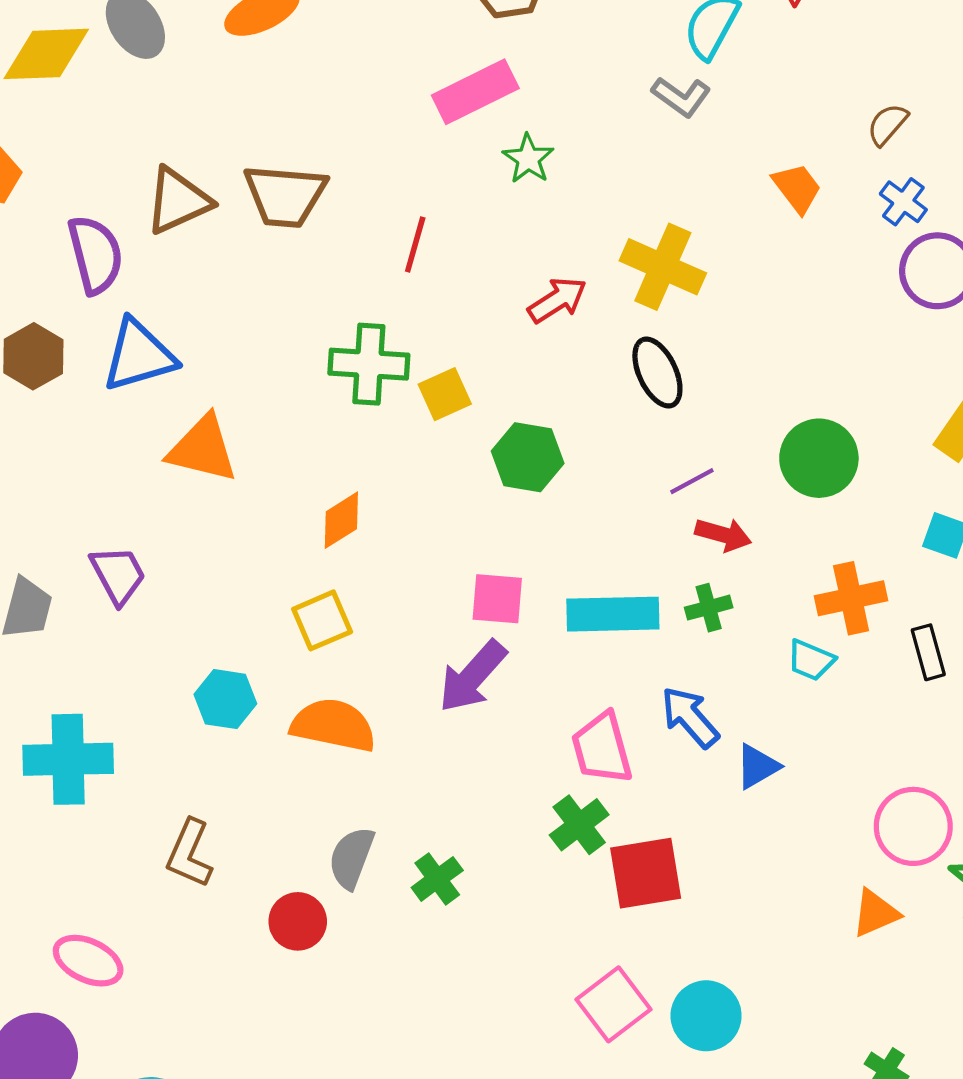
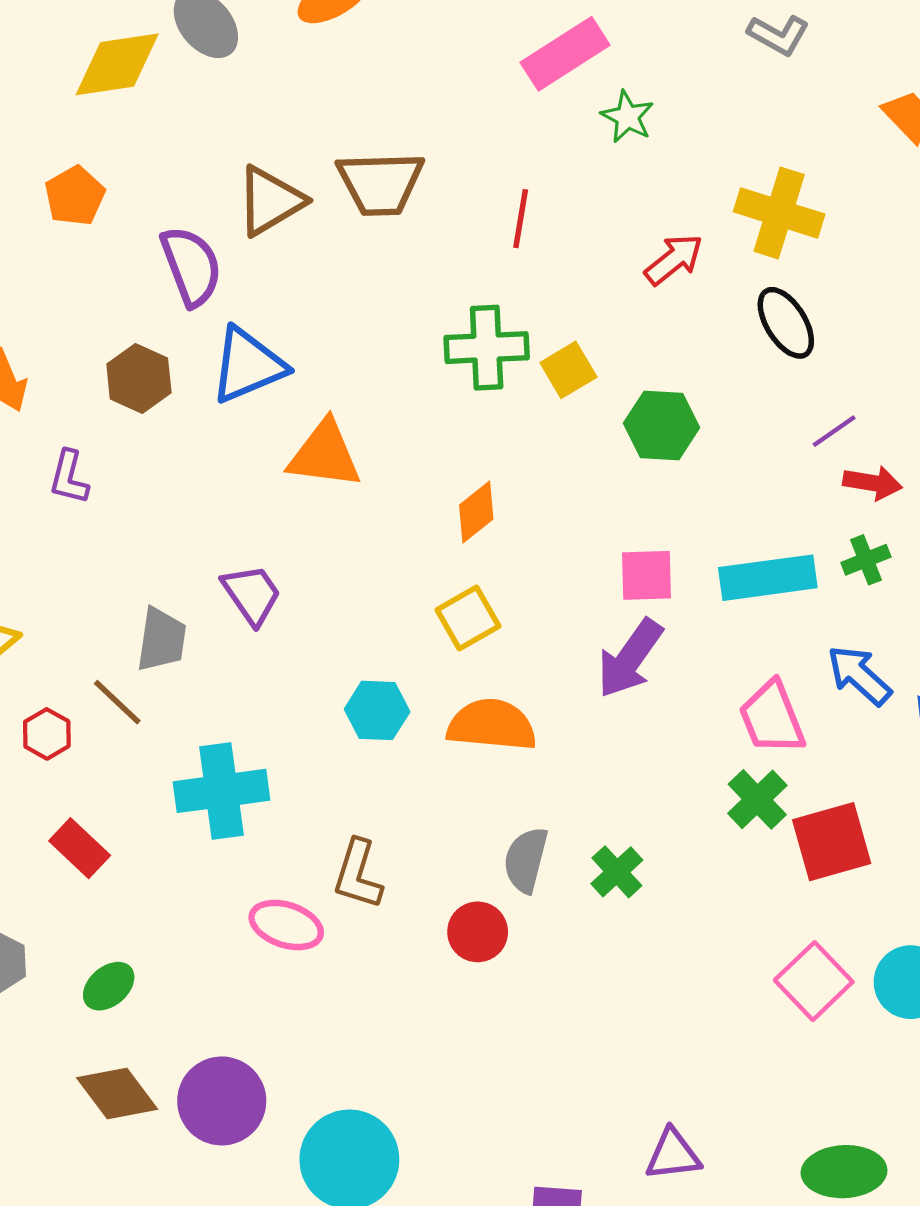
pink ellipse: (88, 961) -> (286, 925), moved

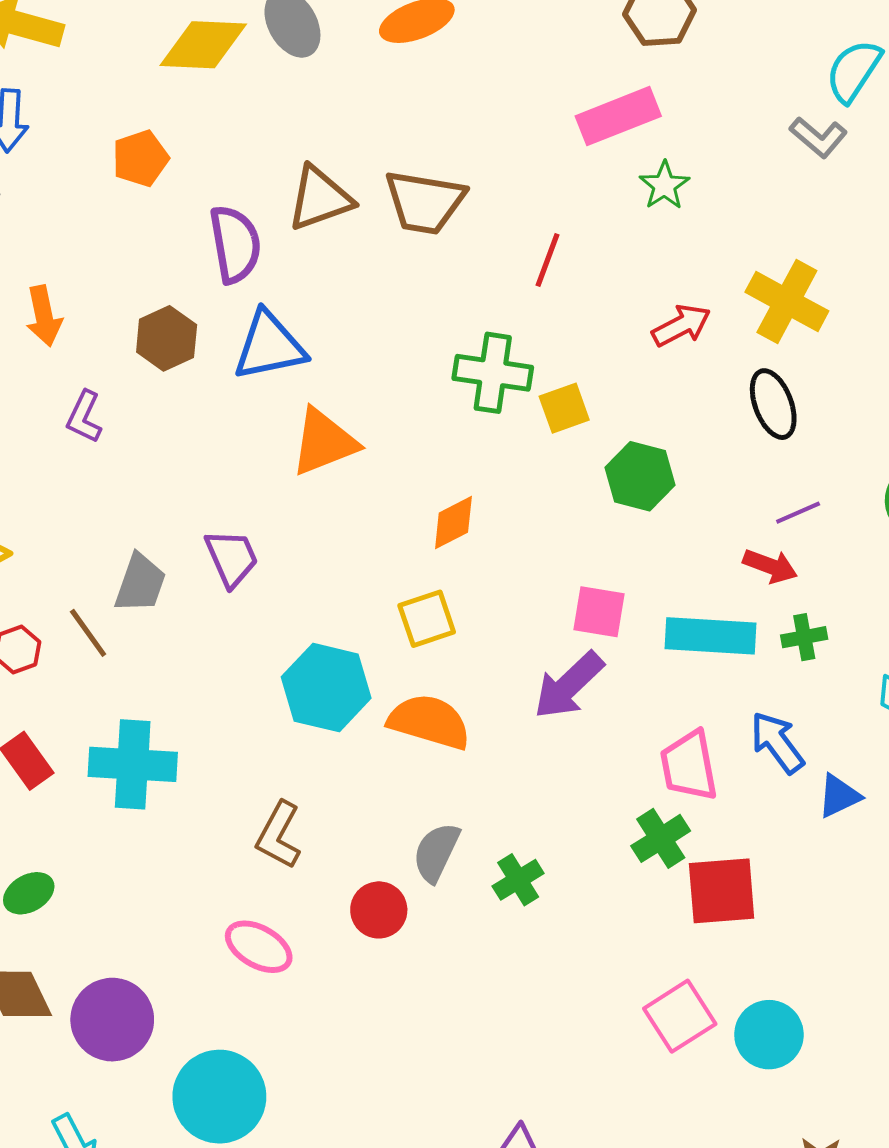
orange triangle: (325, 454) -> (324, 442), turned -40
red arrow: (873, 483) -> (770, 566), moved
cyan hexagon: (377, 710) -> (326, 688), size x1.5
cyan cross: (222, 791) -> (133, 764), moved
pink ellipse: (286, 925) -> (259, 947), moved

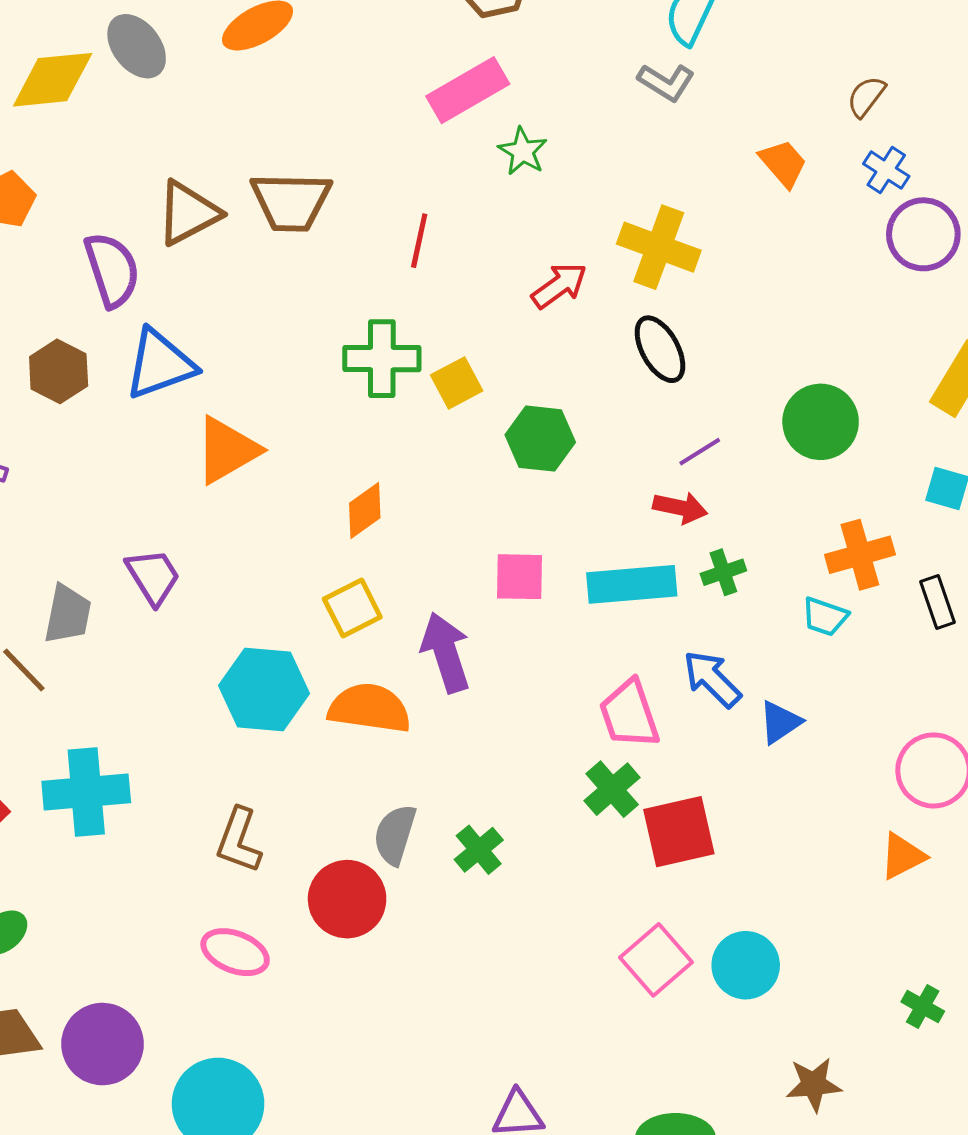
purple arrow: (569, 685) -> (446, 652), moved, turned 124
red circle: (379, 910) -> (347, 899), size x1.4

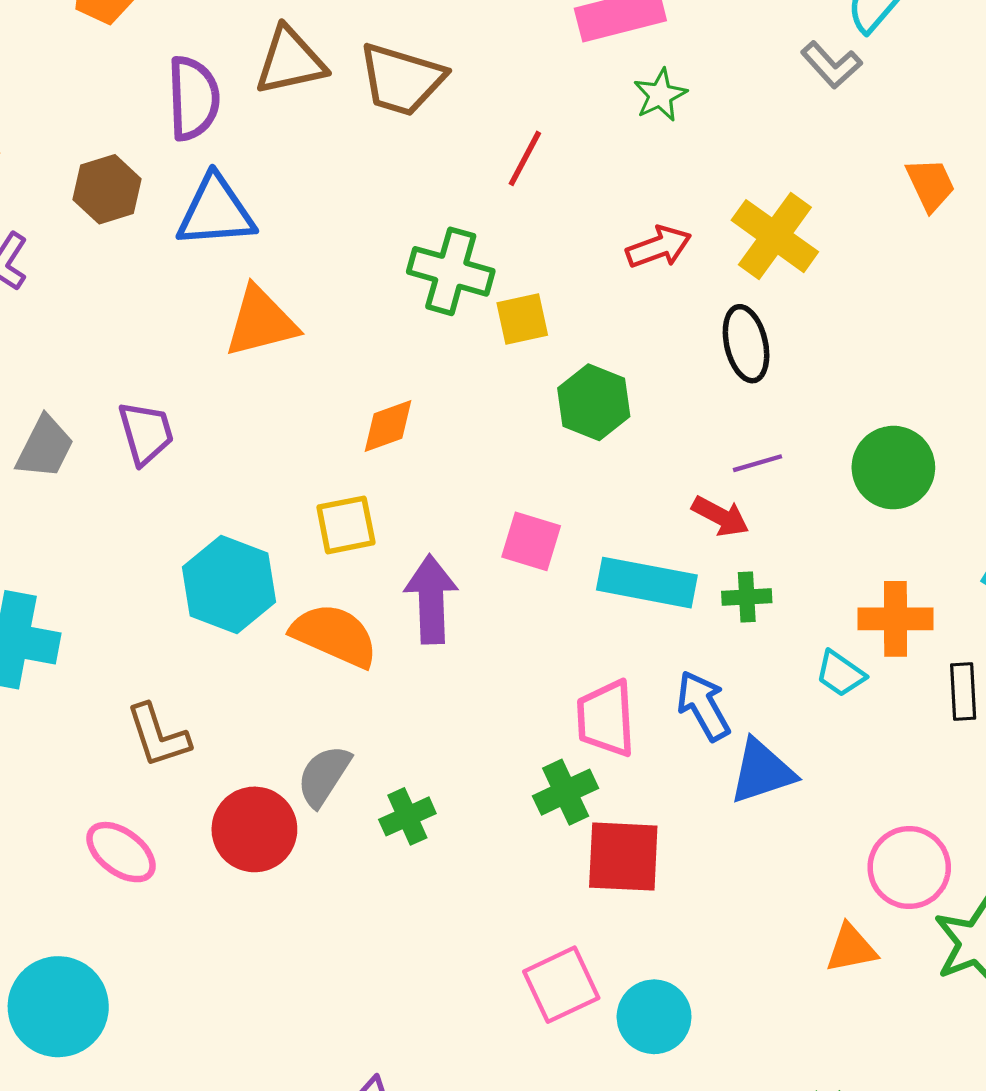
blue triangle: (780, 722) -> (762, 771), size x1.4
brown L-shape: (239, 840) -> (158, 736), turned -54

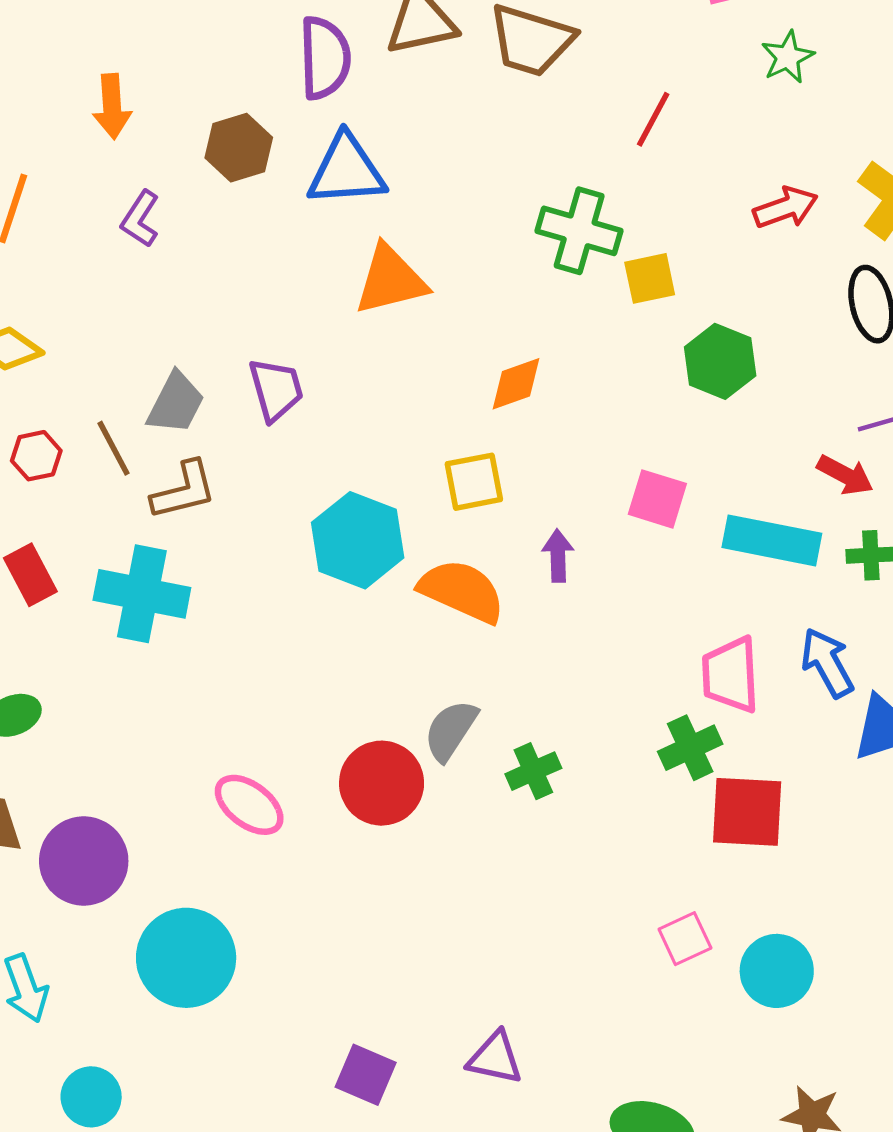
purple arrow: (431, 599) -> (558, 556), size x0.6
brown L-shape: (158, 736) -> (184, 490), moved, turned -86
pink square: (561, 985) -> (685, 939), size x0.7

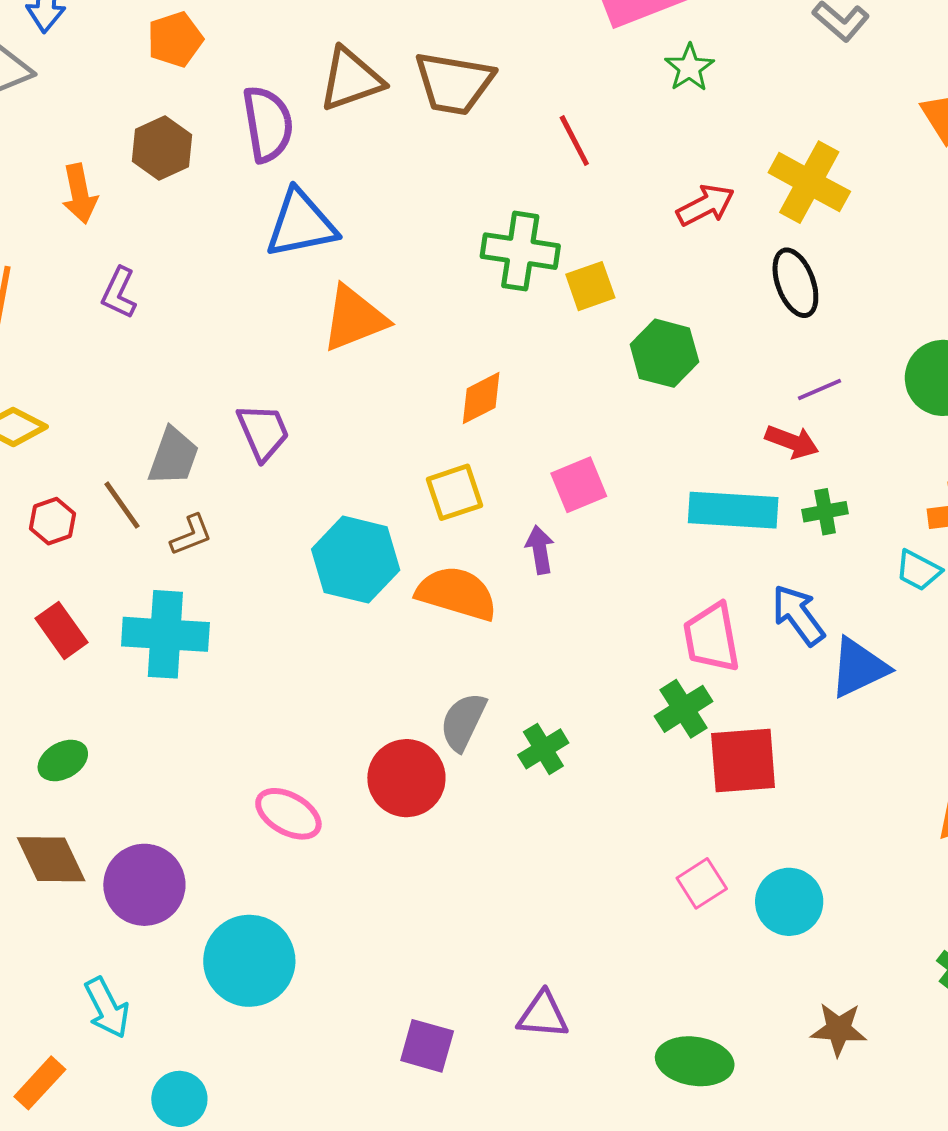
red line: (653, 119) -> (574, 141), turned -48
brown hexagon: (239, 148) -> (162, 148), moved
brown L-shape: (184, 490) -> (191, 535), size x0.7
pink square: (657, 499) -> (579, 485), moved, turned -32

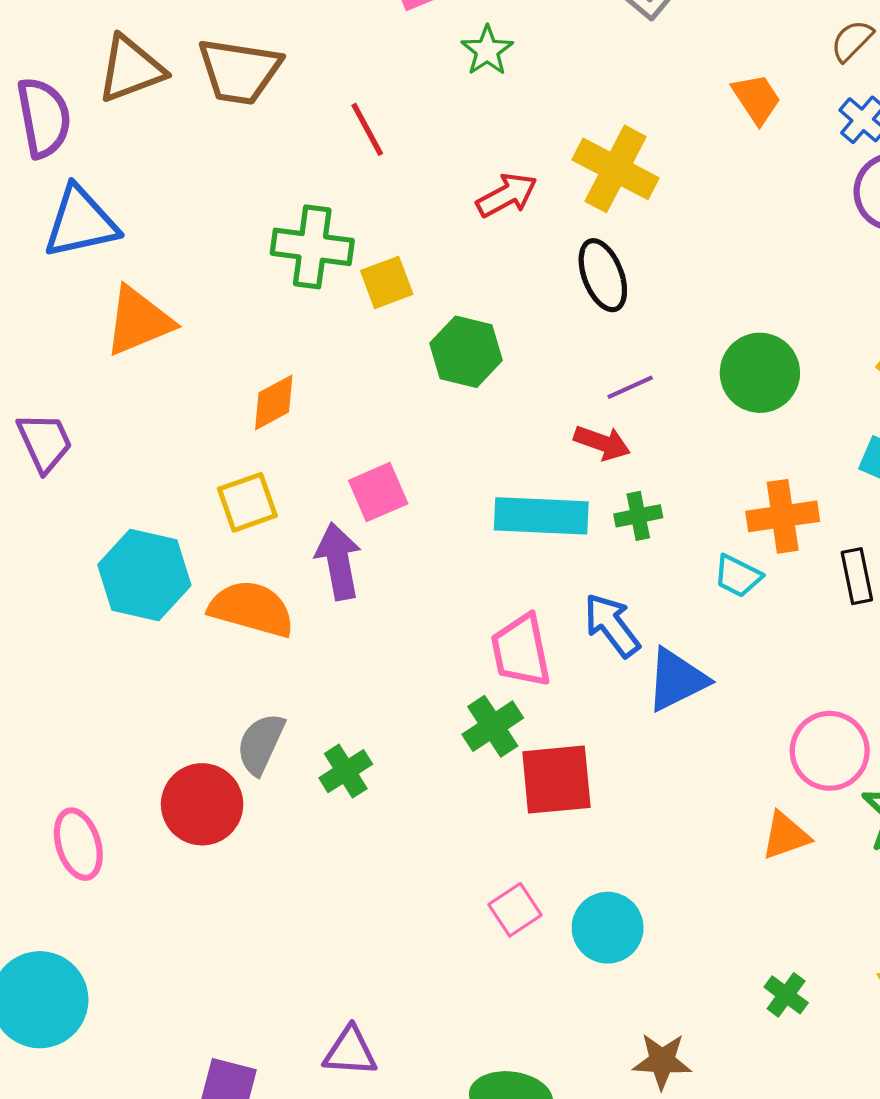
purple arrow: (540, 550) -> (338, 561), size x1.5
pink ellipse: (288, 814) -> (78, 844), turned 44

